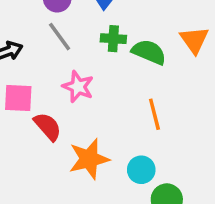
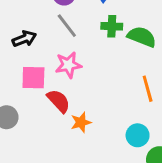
pink star: (78, 87) -> (68, 65), moved, turned -30
orange star: (89, 159) -> (81, 122), moved, size x0.6

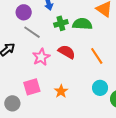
pink square: (33, 78) -> (32, 87), moved
red semicircle: (59, 101) -> (67, 52), moved

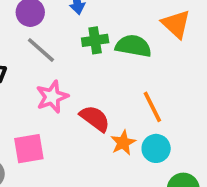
red semicircle: (67, 52) -> (95, 118), moved
cyan circle: (100, 88) -> (156, 148), moved
orange star: (61, 91) -> (123, 143), moved

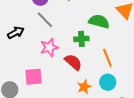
green cross: (95, 40) -> (81, 39), moved
orange star: (123, 143) -> (84, 87), moved

